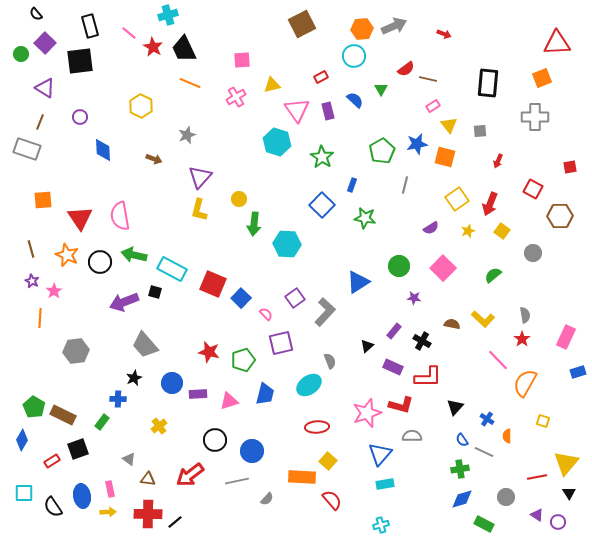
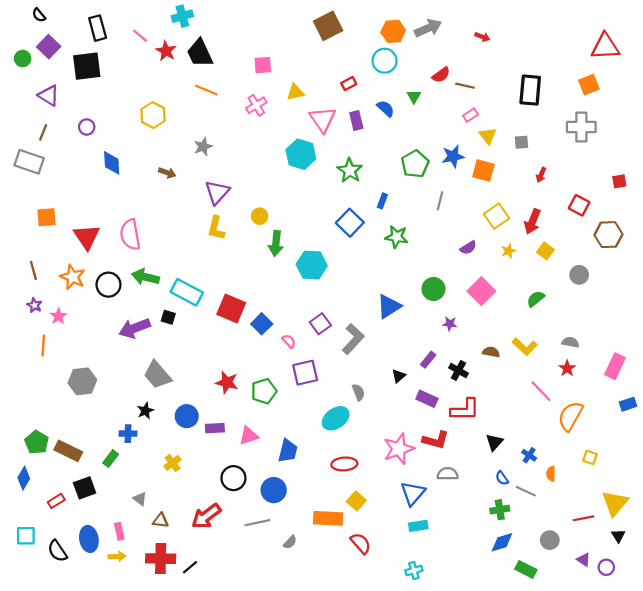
gray semicircle: (525, 315) -> (570, 342), turned -70
blue trapezoid: (265, 394) -> (288, 451), moved

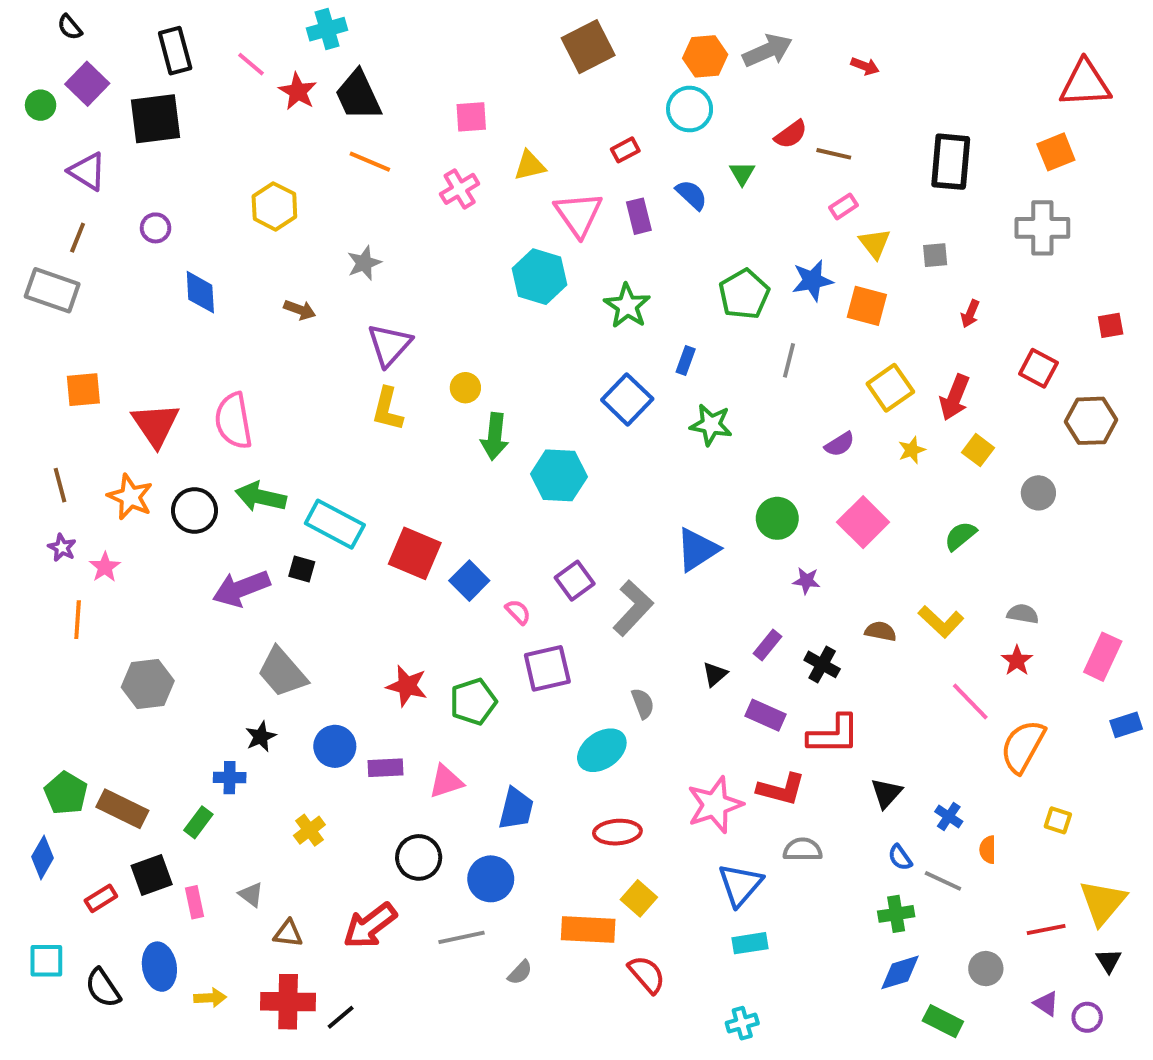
pink rectangle: (119, 531) -> (194, 902), moved

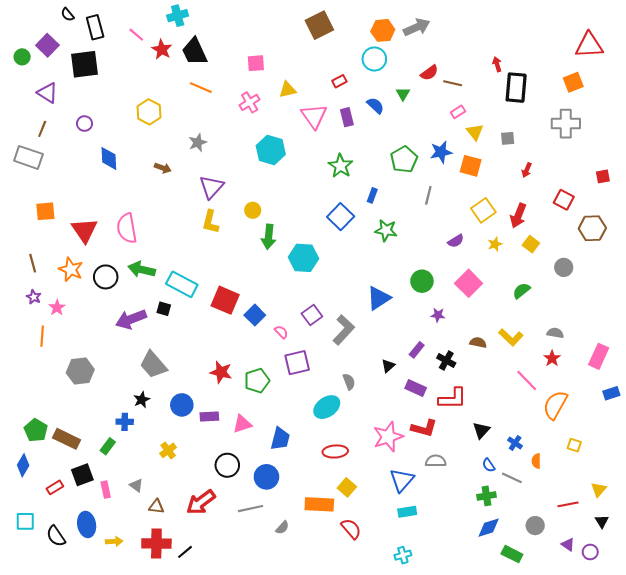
black semicircle: (70, 27) -> (68, 15), moved
red arrow: (865, 66) -> (497, 64), moved, turned -128
cyan hexagon: (539, 277) -> (271, 150), moved
yellow triangle: (1103, 902) -> (599, 490), size x0.6

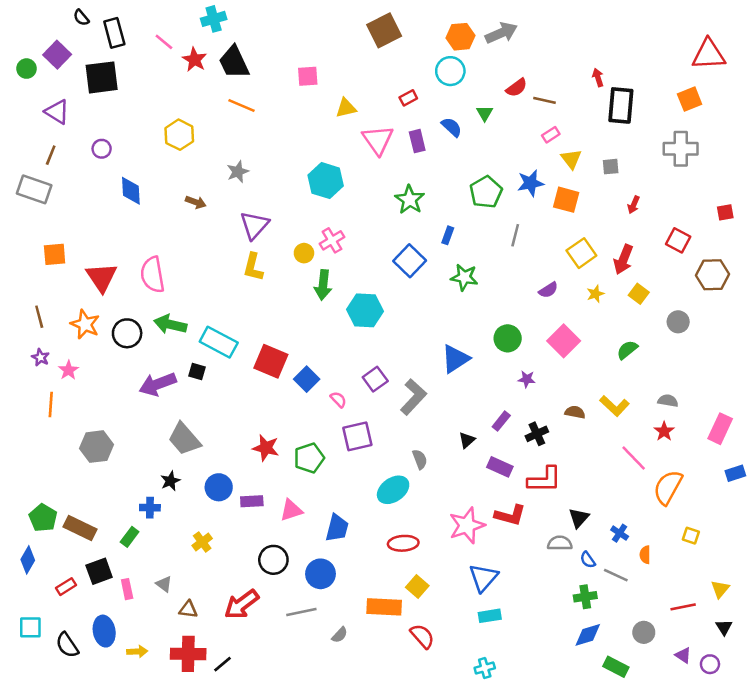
pink cross: (250, 102) -> (332, 240), moved
black cross: (446, 360) -> (537, 434), turned 36
gray semicircle: (436, 461) -> (560, 543), moved

